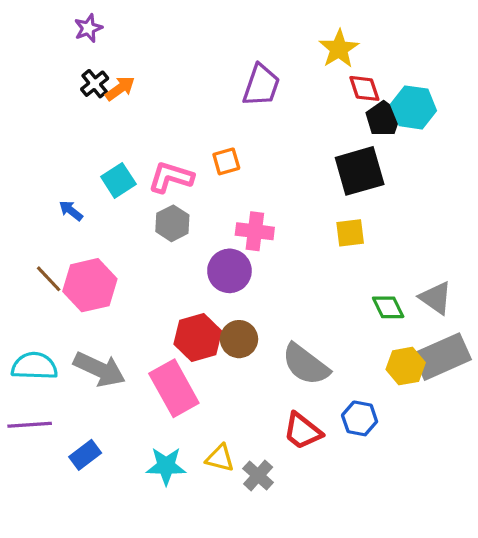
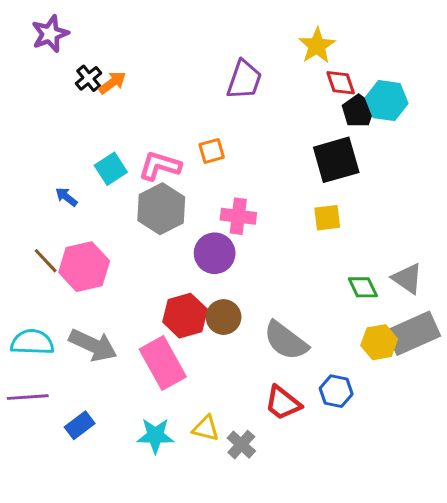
purple star: (88, 28) -> (50, 34), moved, size x1.4
gray hexagon: (172, 223) -> (161, 209), size x1.5

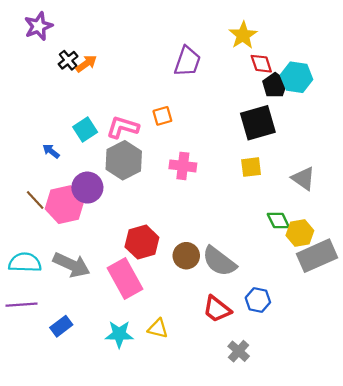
purple circle: (215, 253) -> (87, 188), moved
gray triangle: (407, 278) -> (303, 178), moved
brown circle: (224, 317) -> (186, 256), moved
yellow hexagon: (379, 342) -> (300, 233), moved
gray cross: (241, 445) -> (239, 351), moved

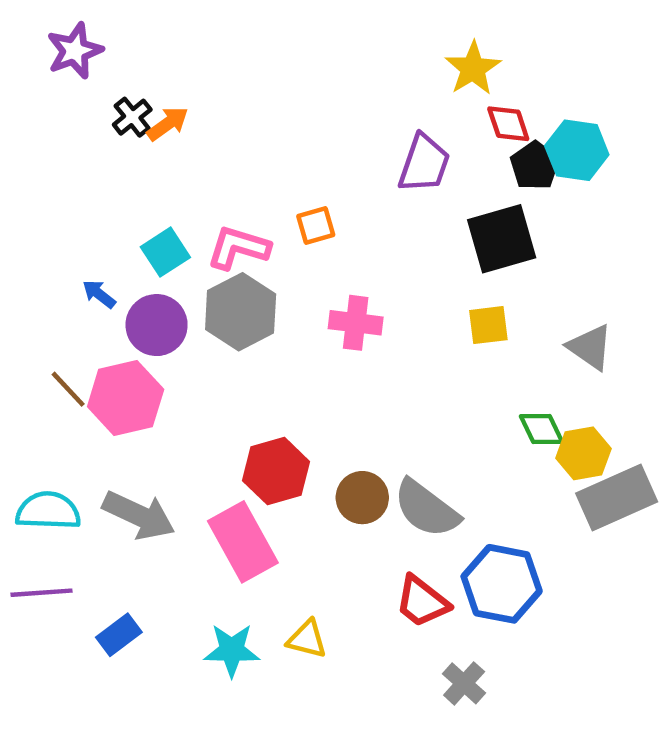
purple trapezoid: (187, 61) -> (424, 164), moved
purple circle: (87, 188) -> (157, 325), moved
blue hexagon: (258, 300) -> (502, 584), size x1.6

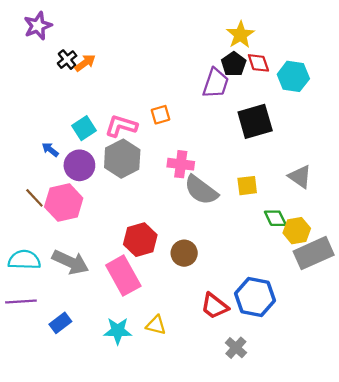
black pentagon: (535, 166) -> (234, 64), moved
yellow square: (488, 325) -> (247, 186), moved
gray semicircle: (426, 509) -> (201, 190), moved

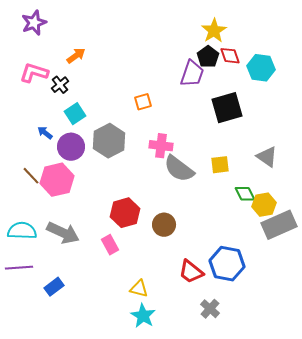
black cross: (67, 60) -> (60, 85), moved
pink L-shape: (121, 126) -> (34, 73), moved
pink rectangle: (123, 276) -> (110, 245), size x0.6
cyan star: (118, 331) -> (143, 316), moved, turned 30

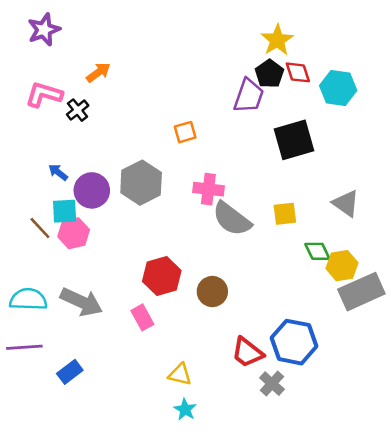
cyan square: (75, 114) -> (65, 211), moved, turned 30
pink hexagon: (57, 180) -> (74, 233), size x0.7
gray cross: (210, 309) -> (272, 384), moved
cyan star: (143, 316) -> (185, 409), size x0.7

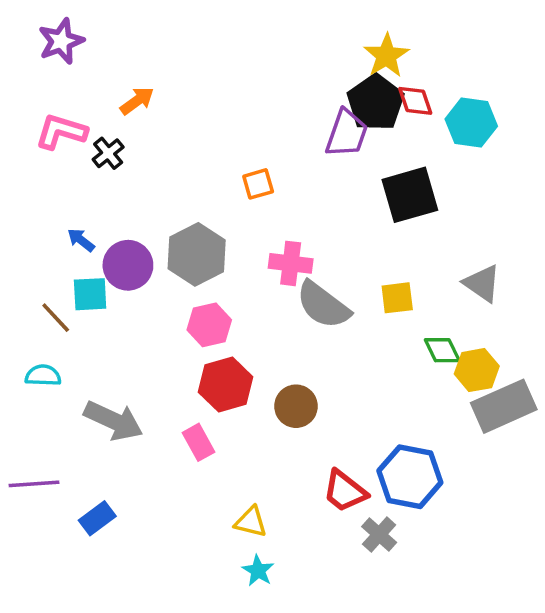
black pentagon: (269, 74) -> (375, 103), size x1.4
pink hexagon: (74, 233) -> (209, 325), moved
cyan semicircle: (28, 299) -> (43, 375), moved, size x0.7

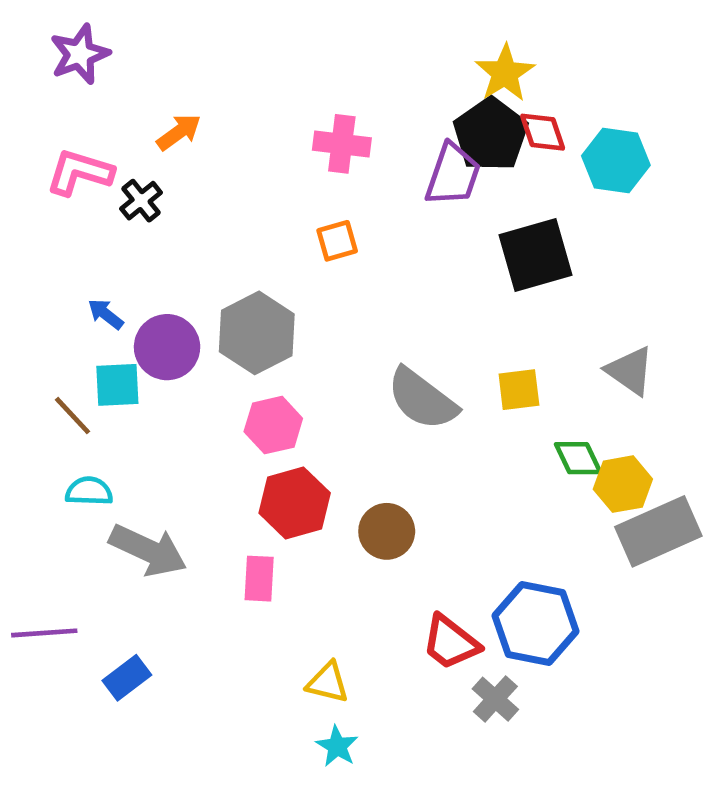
pink cross: (291, 263) -> (342, 144), moved
cyan semicircle: (43, 375) -> (89, 491), moved
pink rectangle: (198, 442) -> (259, 579), turned 32

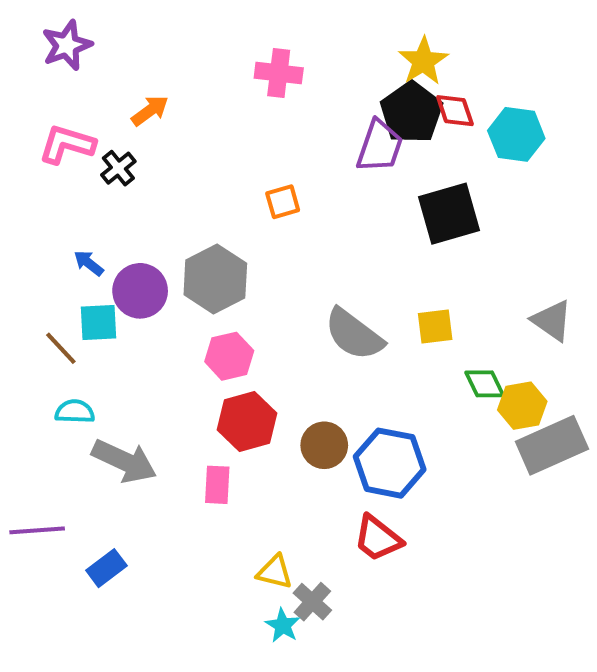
pink cross: (342, 144) -> (279, 73), moved
gray triangle: (630, 371) -> (552, 321), moved
blue hexagon: (536, 623) -> (390, 463), moved
gray cross: (495, 699) -> (312, 602), moved

